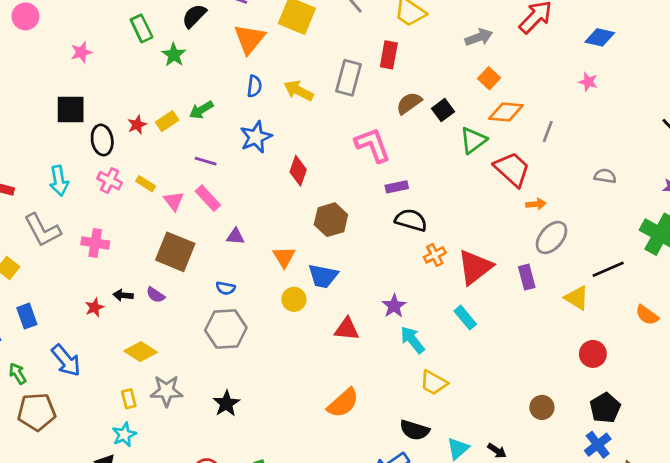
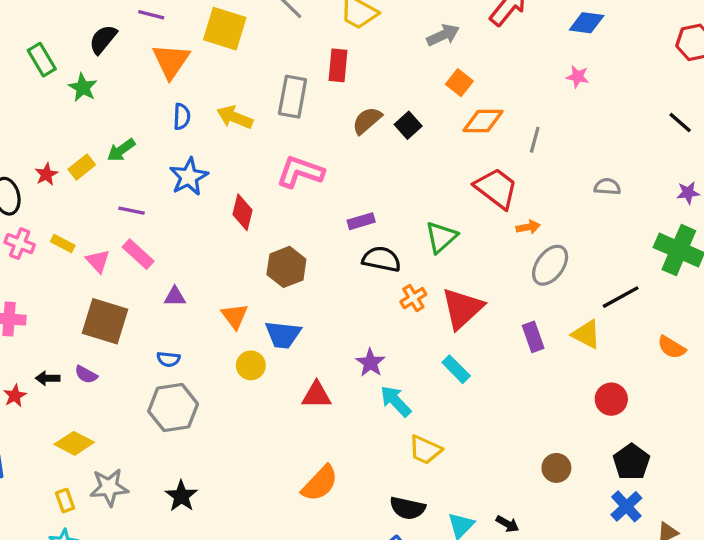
green triangle: (473, 140) -> (441, 237), moved
pink L-shape: (373, 145) -> (300, 172), moved, turned -45
purple rectangle: (527, 277) -> (533, 337), moved

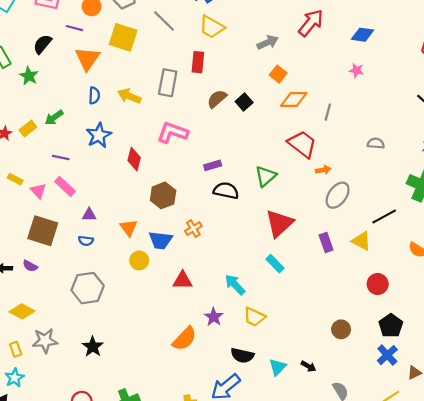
orange cross: (413, 298) -> (193, 229), moved
blue semicircle: (168, 359) -> (86, 241), moved
purple star: (370, 363) -> (214, 317), moved

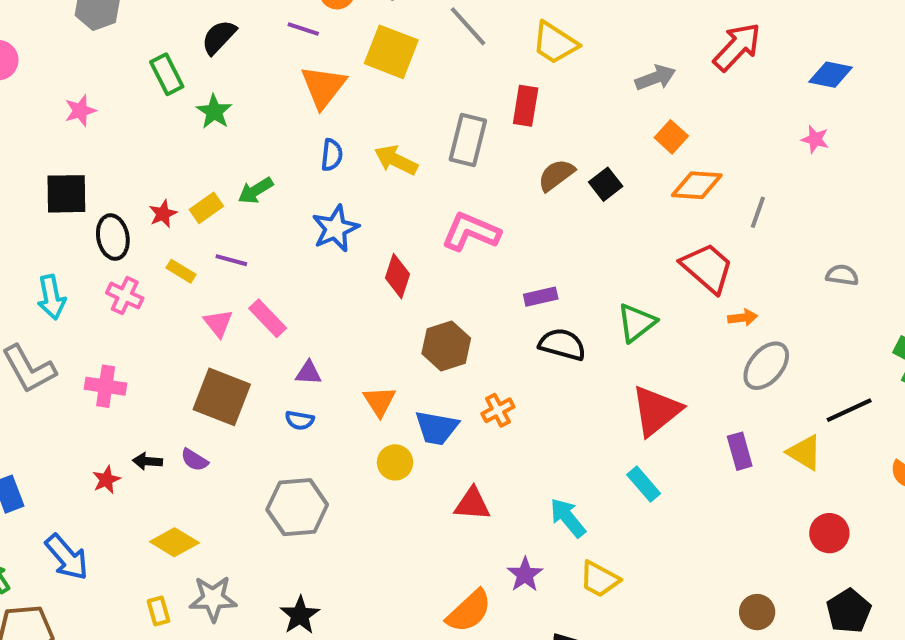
black semicircle: (42, 44) -> (219, 37), moved
purple line: (61, 158) -> (231, 260), moved
yellow rectangle: (15, 179) -> (181, 271), moved

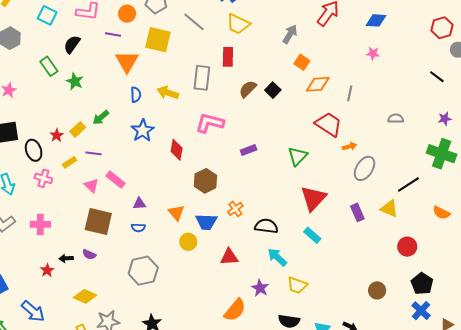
gray arrow: (655, 78) -> (290, 34), turned -30
yellow rectangle: (181, 271) -> (70, 162), turned -56
black semicircle: (562, 344) -> (266, 226), moved

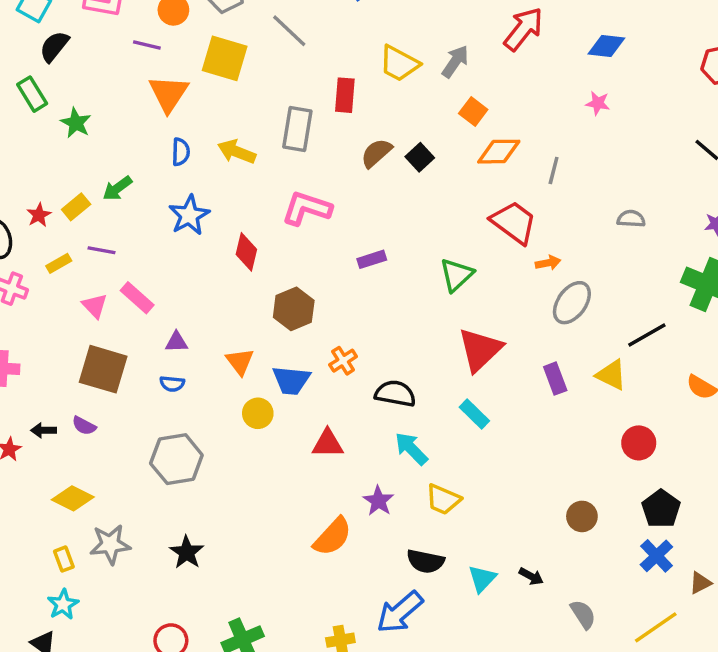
yellow trapezoid: (238, 24) -> (399, 63), moved
black semicircle: (72, 44) -> (54, 46), moved

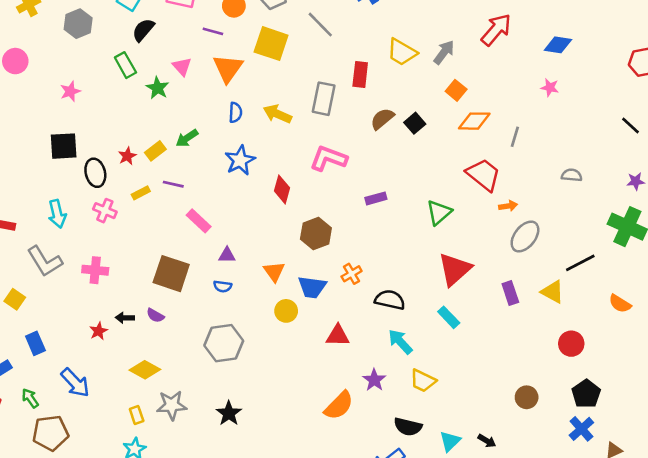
pink triangle: (95, 306) -> (182, 67), moved

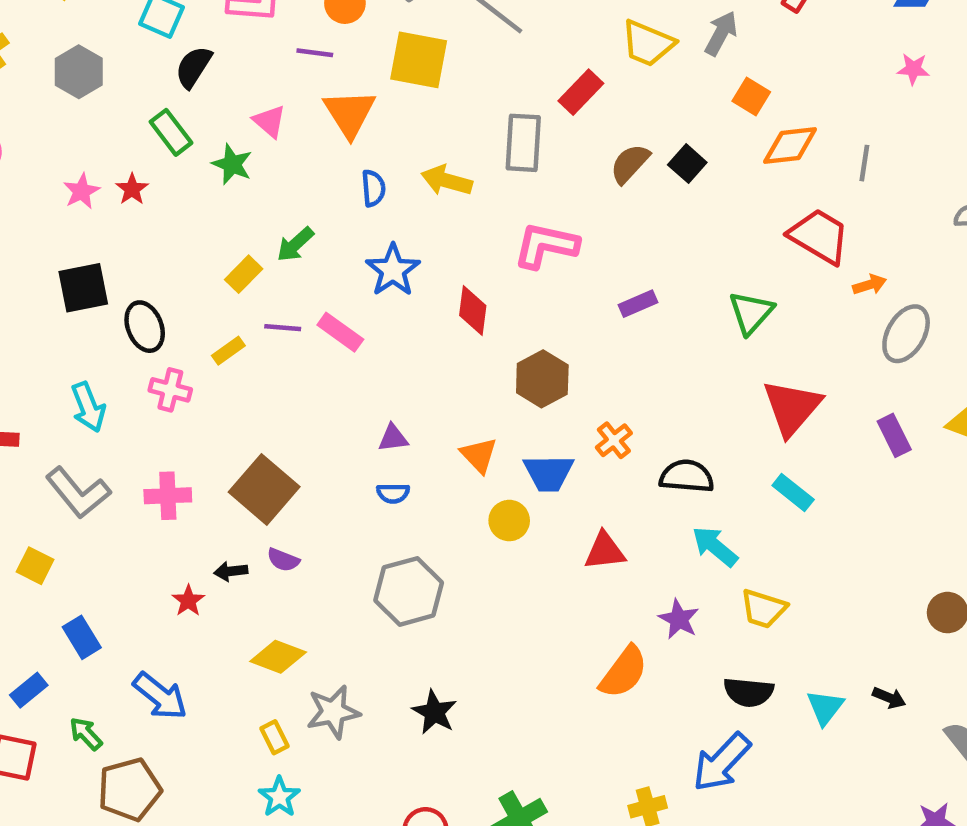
red rectangle: (360, 75) -> (581, 92), turned 45
red star: (127, 156) -> (132, 189), moved
pink rectangle: (199, 221) -> (340, 332), moved
brown square: (171, 274) -> (264, 489), moved, turned 30

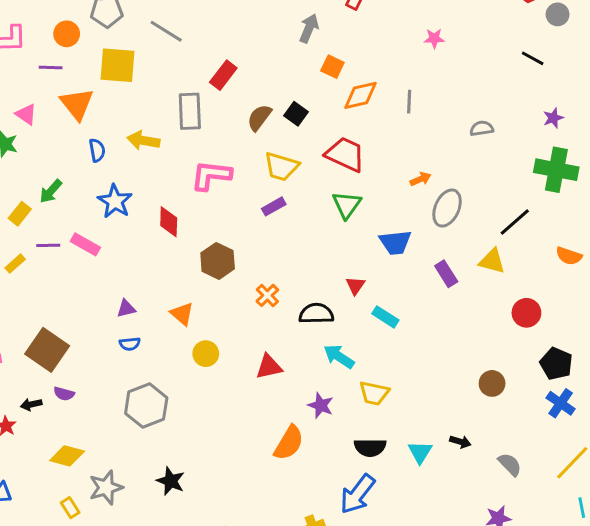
yellow trapezoid: (648, 43) -> (281, 167), moved
red trapezoid: (819, 236) -> (345, 154), moved
red triangle: (792, 408) -> (355, 286), moved, size x0.5
blue trapezoid: (549, 473) -> (395, 242), moved

